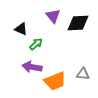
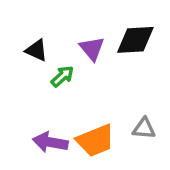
purple triangle: (53, 16) -> (92, 49), moved
purple arrow: (32, 67) -> (50, 142), moved

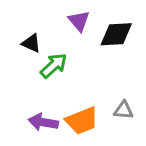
purple triangle: (92, 49) -> (79, 21), moved
green arrow: (62, 76) -> (54, 66), size x1.4

